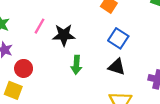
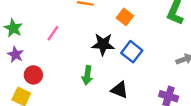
black star: (64, 35) -> (103, 44), moved
black triangle: (117, 67) -> (119, 90), moved

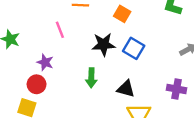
pink line: (53, 33) -> (60, 30), moved, turned -49
purple star: (16, 54) -> (45, 62), moved

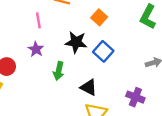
purple star: (45, 62) -> (36, 49), moved

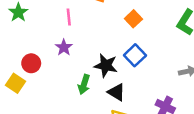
black star: (76, 42) -> (106, 66), moved
green arrow: (59, 71) -> (84, 84), moved

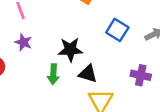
blue square: (135, 55) -> (117, 30), moved

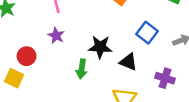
black triangle: (88, 74) -> (128, 62), moved

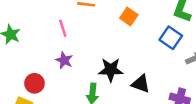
blue square: (147, 33) -> (171, 38), moved

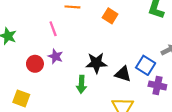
blue square: (171, 38) -> (146, 65), moved
red circle: (34, 83) -> (35, 64), moved

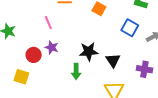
blue square: (146, 65) -> (130, 28), moved
black triangle: (123, 74) -> (113, 60), turned 42
yellow square: (21, 98) -> (21, 77), moved

